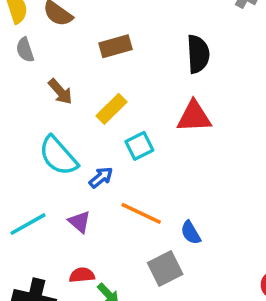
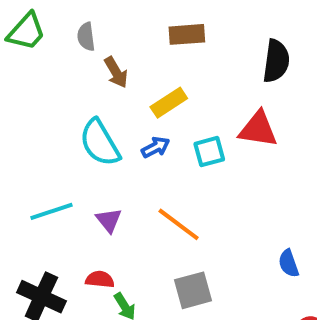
gray semicircle: (25, 50) -> (86, 37), moved
cyan square: (139, 146) -> (209, 152), moved
blue arrow: (101, 177) -> (155, 147), moved
blue semicircle: (191, 233) -> (289, 263), moved

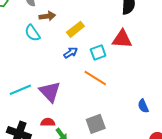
brown arrow: (116, 72) -> (47, 16), turned -63
cyan semicircle: (100, 143) -> (32, 33), moved, size x0.7
purple triangle: (109, 220) -> (50, 92), size x1.6
orange line: (179, 224) -> (95, 78), moved

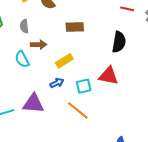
purple triangle: (50, 92) -> (33, 104), moved, turned -50

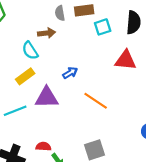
gray semicircle: (24, 26) -> (60, 13), moved
yellow rectangle: (64, 61) -> (25, 76), moved
cyan square: (84, 86) -> (103, 27), moved

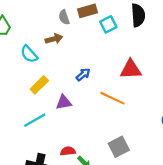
cyan semicircle: (30, 51) -> (29, 54), moved
red triangle: (126, 60) -> (131, 69), moved
purple triangle: (47, 98) -> (64, 102), size x0.7

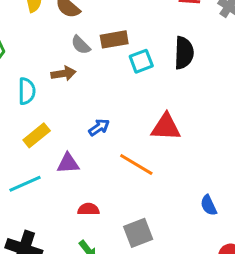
gray semicircle: (64, 17) -> (81, 45), turned -32
cyan semicircle: (29, 54) -> (27, 91), turned -144
red semicircle: (68, 151) -> (88, 209), moved

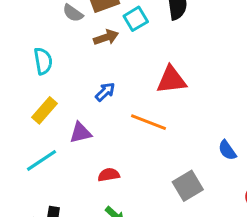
brown arrow: (63, 74) -> (106, 37), moved
cyan semicircle: (27, 91) -> (43, 61), moved
gray square: (138, 233) -> (188, 186), moved

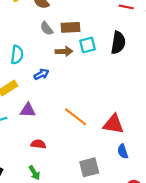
red triangle: (171, 80) -> (113, 124), moved
blue arrow: (105, 92) -> (41, 74), moved

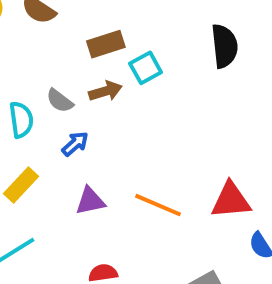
gray semicircle: (47, 28) -> (60, 101), moved
black semicircle: (118, 43) -> (224, 46), moved
purple triangle: (28, 110) -> (90, 201), moved

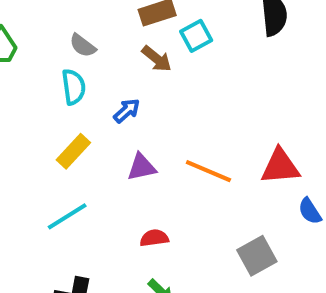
brown arrow: (105, 91) -> (157, 59), turned 56
gray semicircle: (60, 101) -> (83, 46), moved

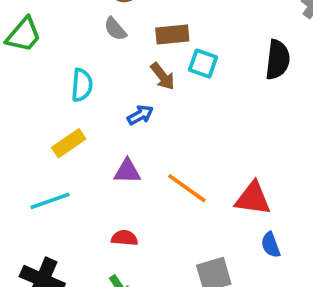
cyan square: (196, 36) -> (203, 64), turned 36
gray semicircle: (83, 46) -> (115, 29), moved
blue arrow: (127, 111) -> (140, 115), moved

